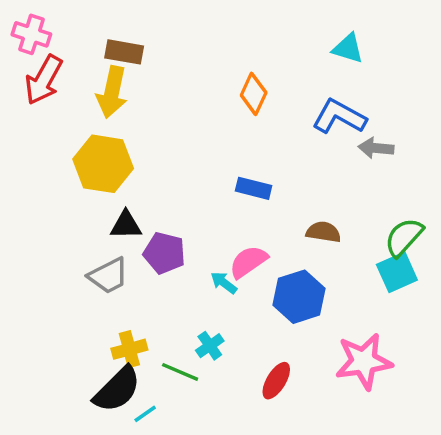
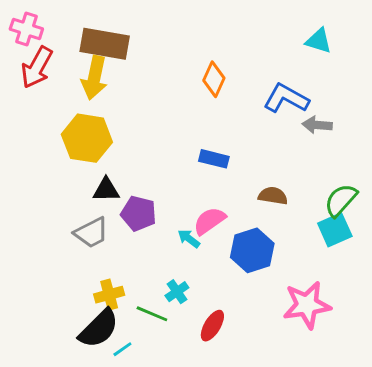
cyan triangle: (348, 48) -> (319, 41), moved
brown rectangle: (124, 52) -> (105, 44), size x1.5
red ellipse: (276, 381) -> (212, 326), moved

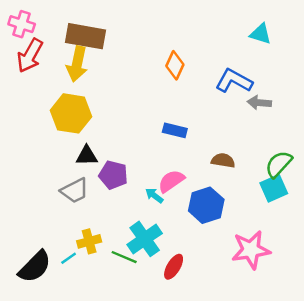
cyan cross: (177, 292) -> (145, 239), size x1.8
black semicircle: (99, 329) -> (35, 267), moved
cyan line: (122, 349) -> (69, 258), moved

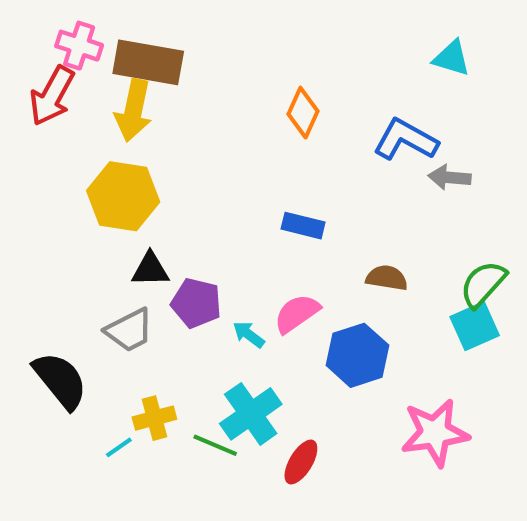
pink cross: (22, 24) -> (79, 46), moved
cyan arrow: (154, 196) -> (249, 334), moved
black semicircle: (35, 267) -> (60, 380), moved, turned -84

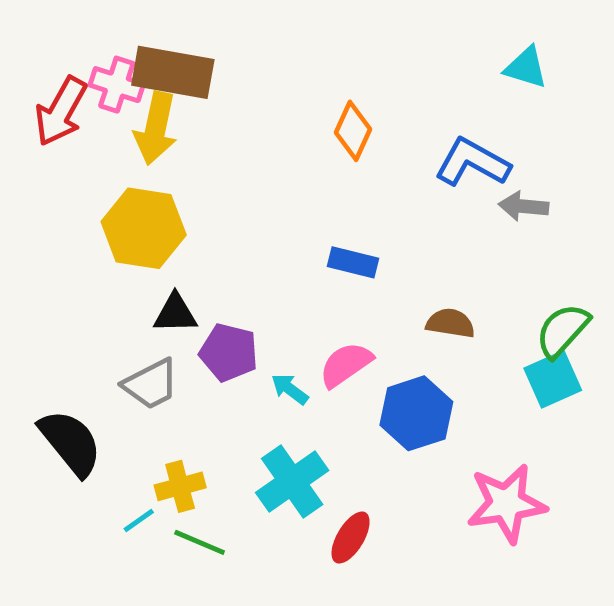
pink cross: (79, 46) -> (117, 85), moved
green line: (215, 445) -> (200, 542), moved

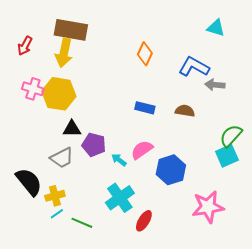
pink cross: (117, 85) -> (33, 89), moved
red arrow: (61, 111) -> (25, 46), size x0.7
brown semicircle: (450, 323) -> (185, 111), moved
yellow cross: (180, 486) -> (55, 196), moved

